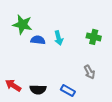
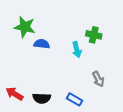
green cross: (94, 37) -> (94, 35), moved
cyan arrow: (59, 38) -> (77, 50), moved

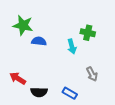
red arrow: (15, 94) -> (18, 78), moved

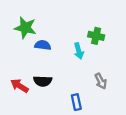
black semicircle: (39, 92) -> (43, 81), moved
blue rectangle: (70, 93) -> (76, 102), turned 48

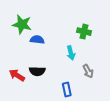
cyan arrow: (79, 51) -> (71, 53), moved

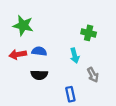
blue semicircle: (37, 40) -> (39, 51), moved
red arrow: (17, 75) -> (18, 54), moved, turned -42

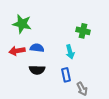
gray arrow: (93, 75) -> (82, 89), moved
blue rectangle: (70, 94) -> (66, 75), moved

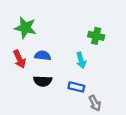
red arrow: (17, 51) -> (19, 59), turned -105
blue rectangle: (66, 75) -> (76, 87), turned -64

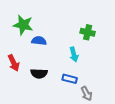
blue semicircle: (43, 56) -> (39, 41), moved
red arrow: (19, 59) -> (14, 63), moved

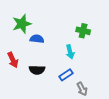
green star: (23, 25) -> (22, 24), turned -30
blue rectangle: (70, 79) -> (66, 75), turned -48

